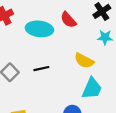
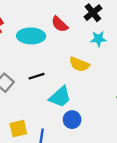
cyan trapezoid: (92, 89) -> (60, 97), moved, turned 30

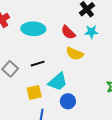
red semicircle: (60, 24) -> (68, 32), moved
yellow square: (18, 129) -> (34, 92), moved

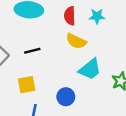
red semicircle: (68, 32) -> (70, 16), turned 42
cyan trapezoid: (58, 82) -> (90, 69), moved

